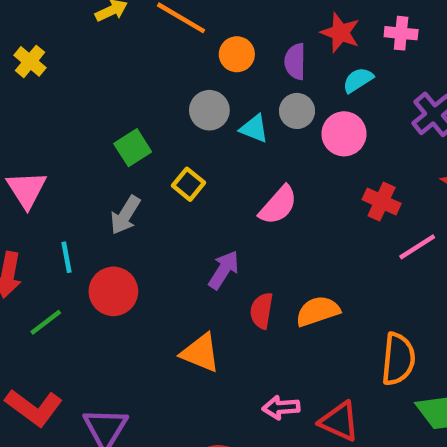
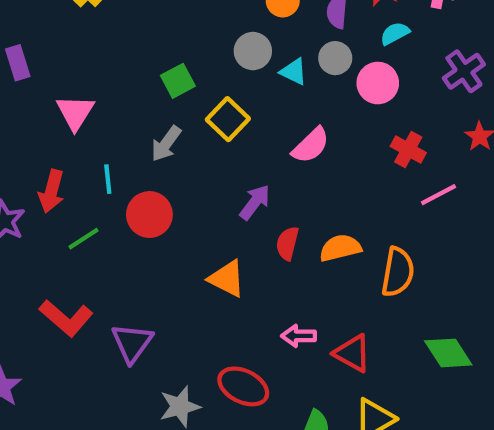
yellow square: (188, 184) -> (228, 119), size x1.4
orange semicircle: (398, 359) -> (398, 272), moved

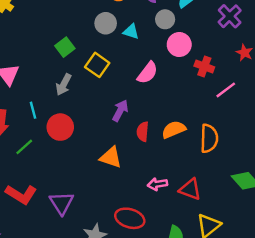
gray circle: (335, 58) -> (165, 19), moved
pink circle: (378, 83) -> (179, 45), moved

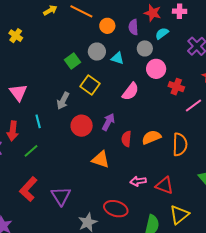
green square: (65, 47) -> (72, 61), moved
red circle: (60, 127) -> (82, 126), moved
red L-shape: (21, 194) -> (28, 189), turned 100

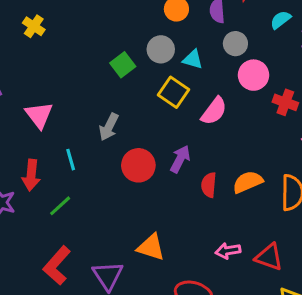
cyan semicircle: (162, 33) -> (281, 20), moved
yellow square: (90, 85) -> (173, 92), moved
orange triangle: (101, 159) -> (151, 247), moved

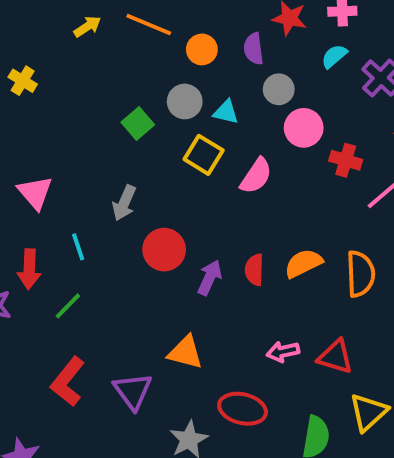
purple arrow: (180, 159) -> (210, 278), moved

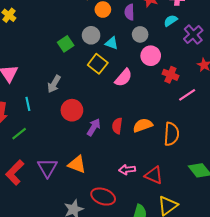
purple triangle: (133, 391) -> (47, 168), moved

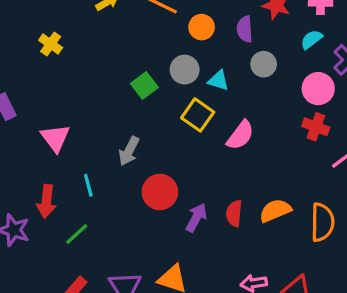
pink circle: (151, 56) -> (318, 89), moved

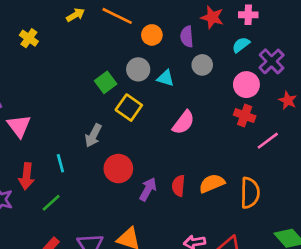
yellow cross: (51, 44) -> (29, 38), moved
yellow square: (198, 115) -> (129, 108), moved
pink triangle: (55, 138) -> (19, 126), moved

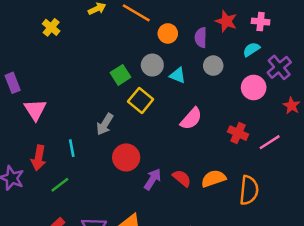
red cross: (245, 116) -> (238, 133), moved
red semicircle: (178, 186) -> (182, 178), turned 120

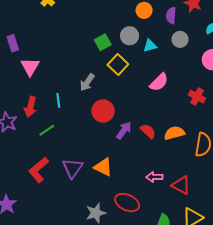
cyan triangle: (178, 75) -> (150, 46), turned -40

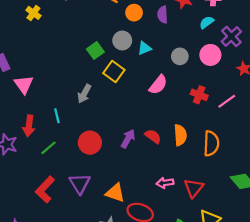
gray circle: (180, 39) -> (180, 56), moved
red circle: (103, 111) -> (90, 143), moved
orange semicircle: (174, 133) -> (180, 135), turned 108
orange triangle: (103, 167) -> (115, 193), moved
red triangle: (181, 185) -> (194, 188), turned 48

